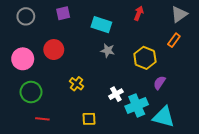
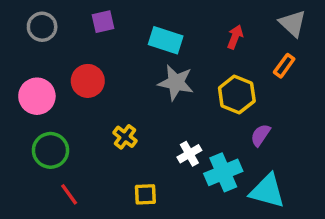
red arrow: (139, 13) -> (235, 37), moved
gray triangle: (179, 14) -> (293, 23), turned -42
gray star: (108, 51) -> (176, 83), size x1.5
red line: (42, 119) -> (69, 194), turned 48

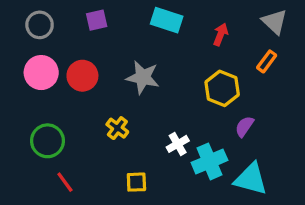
cyan rectangle: (166, 40) -> (167, 20), moved
gray star: (176, 83) -> (143, 77), moved
pink circle: (37, 96) -> (41, 73), moved

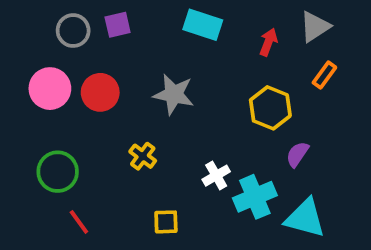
gray triangle: (275, 22) -> (315, 27), moved, turned 44
gray circle: (40, 25) -> (73, 31), moved

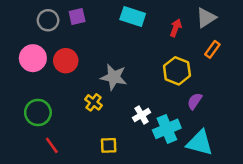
gray star: (174, 94) -> (114, 77), moved

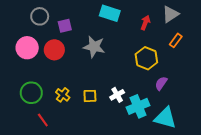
purple square: (77, 16) -> (65, 26), moved
gray star: (114, 77) -> (94, 47), moved
yellow cross: (94, 102) -> (63, 95), moved
yellow square: (109, 145) -> (90, 96), moved

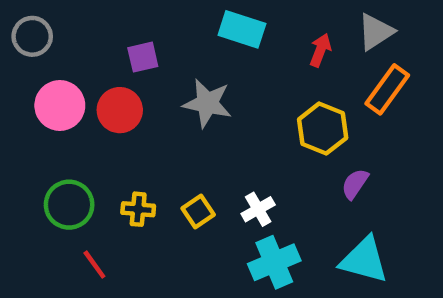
gray circle: (40, 16) -> (32, 36), moved
orange rectangle: (176, 40) -> (387, 89), size x1.5
yellow cross: (63, 95) -> (138, 209), turned -32
yellow square: (90, 96) -> (198, 212), turned -32
cyan cross: (138, 106) -> (274, 262), moved

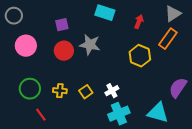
gray triangle: (376, 32) -> (173, 14), moved
red circle: (120, 110) -> (64, 51), moved
purple semicircle: (355, 184) -> (178, 88), moved, size x1.5

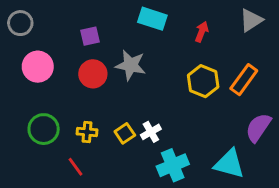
orange rectangle: (168, 39) -> (244, 80), moved
white cross: (112, 91) -> (151, 132), moved
red line: (41, 115) -> (75, 167), moved

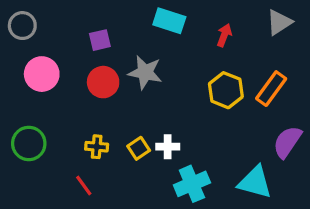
green circle: (44, 129) -> (29, 143), moved
white cross: (151, 132) -> (168, 147), turned 30

